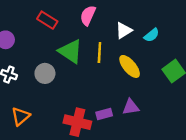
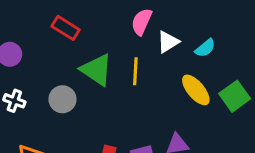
pink semicircle: (88, 15) -> (142, 22), moved
yellow ellipse: (130, 66) -> (196, 90), moved

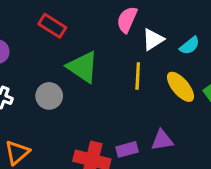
yellow line: (135, 71) -> (138, 76), moved

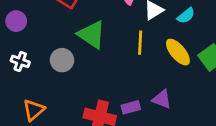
purple triangle: (162, 140) -> (162, 99), turned 30

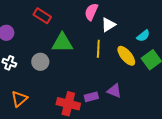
cyan semicircle: (186, 16) -> (143, 36), moved
green triangle: (92, 35) -> (62, 43), turned -35

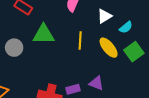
white triangle: (108, 25) -> (105, 16), moved
gray circle: (40, 62) -> (14, 48), moved

